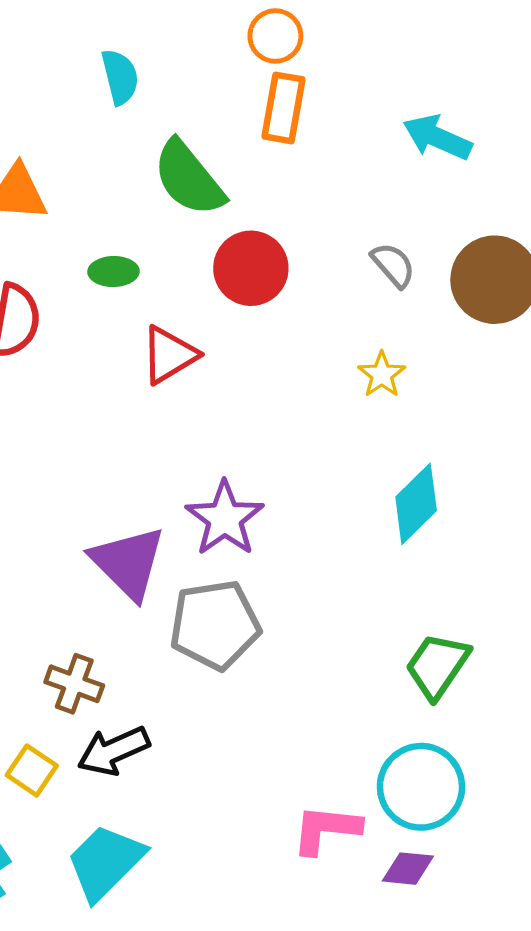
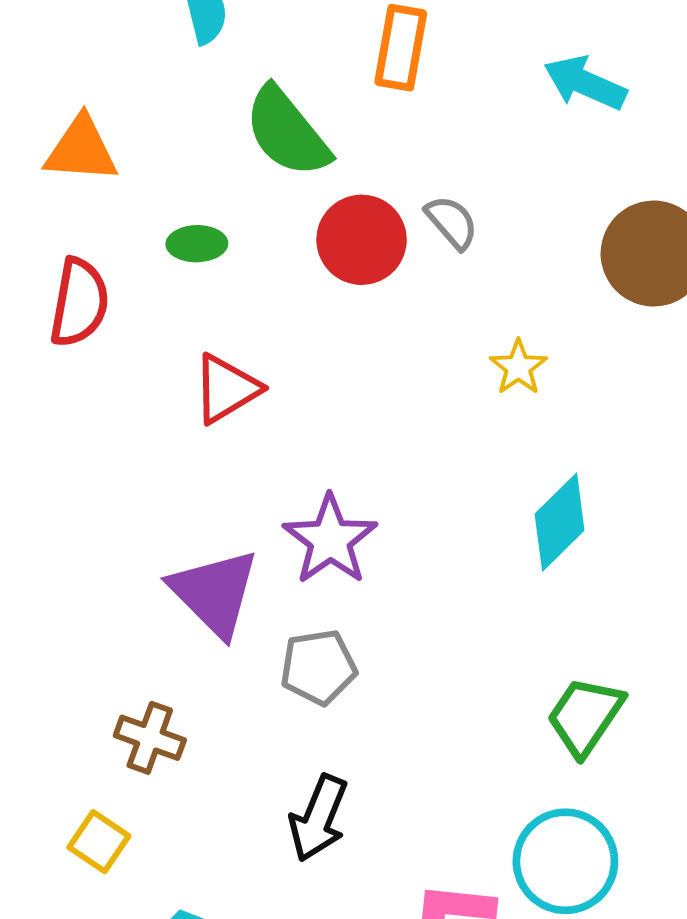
gray semicircle: (393, 265) -> (452, 222), moved
red triangle: (169, 355) -> (226, 389), moved
gray pentagon: (215, 625) -> (318, 667), size x0.7
black arrow: (113, 751) -> (318, 818), moved, turned -44

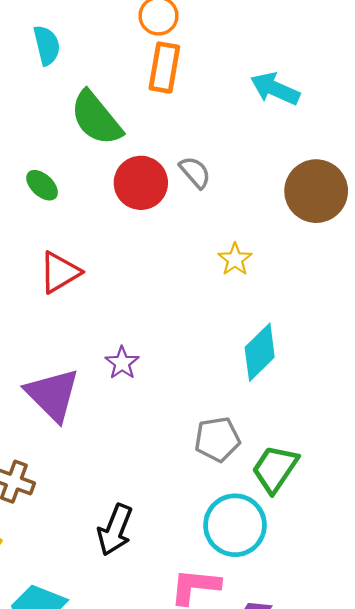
green ellipse: (197, 244) -> (42, 185), turned 44
purple star: (330, 540) -> (122, 363), size x0.6
gray pentagon: (318, 667) -> (217, 439), moved
cyan circle: (565, 861) -> (235, 525), moved

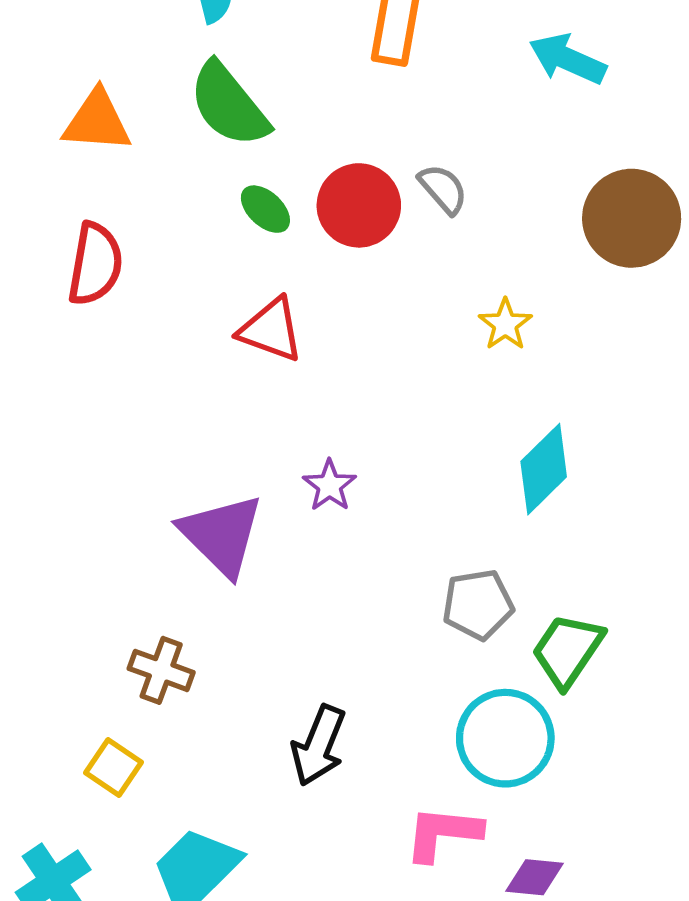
green semicircle: (96, 118) -> (229, 105), moved
green ellipse: (42, 185) -> (265, 209), moved
red triangle: (60, 272) -> (271, 330), moved, turned 51

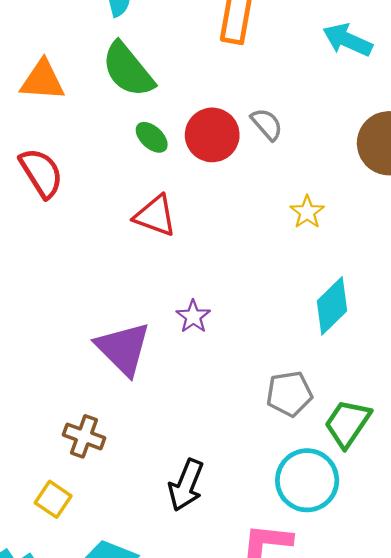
red semicircle: (95, 264) -> (41, 173), turned -42

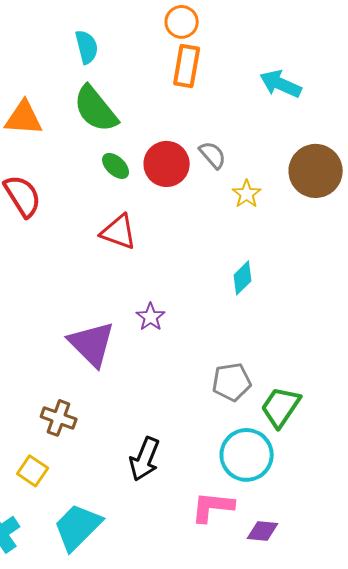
yellow star: (307, 212) -> (247, 194), moved
cyan diamond: (332, 306) -> (243, 278), moved, size x0.7

